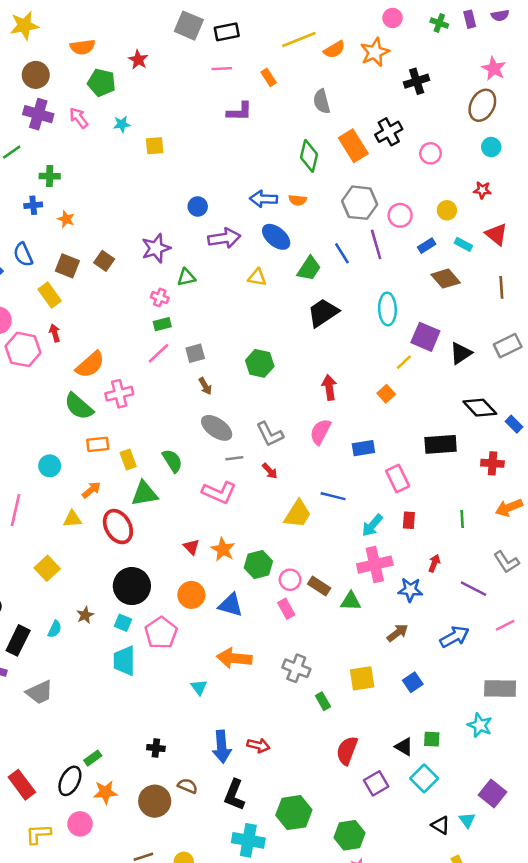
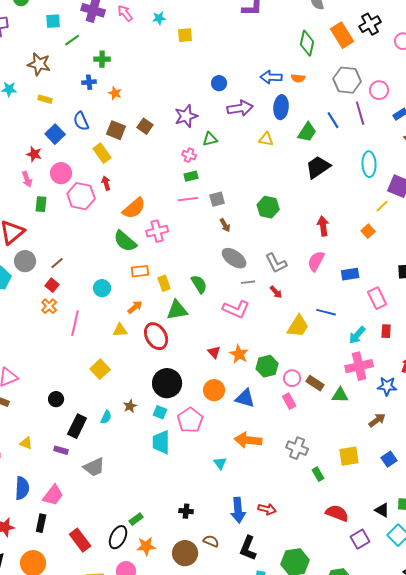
blue ellipse: (276, 237) -> (281, 107), turned 55
pink line: (158, 353) -> (188, 199), turned 36
red semicircle: (347, 751) -> (337, 513), turned 90

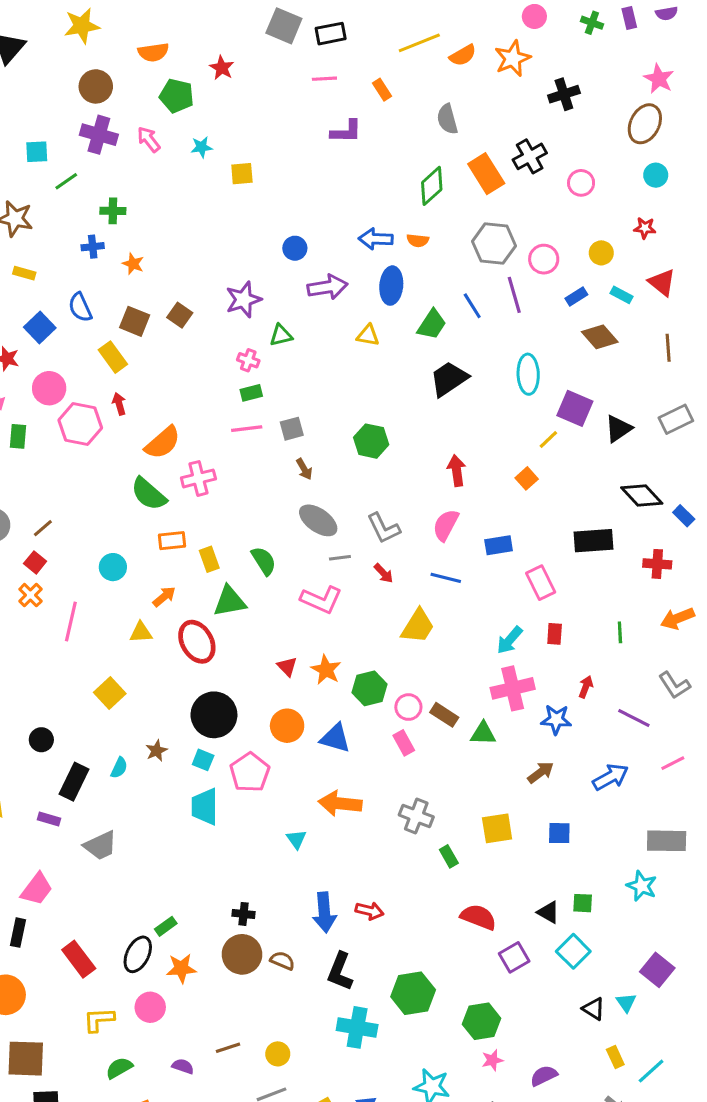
green diamond: (307, 43) -> (432, 186), turned 35
blue line: (326, 312) -> (446, 578), moved
blue square: (389, 459) -> (559, 833), turned 35
brown circle: (185, 553) -> (242, 954), moved

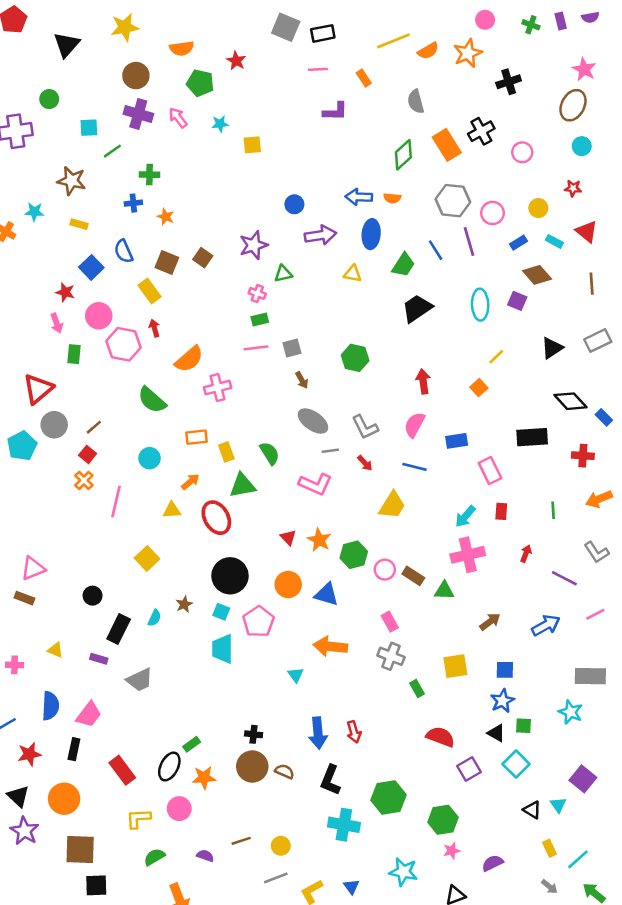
purple square: (575, 408) -> (517, 301), moved, size x0.7
green semicircle: (149, 494) -> (152, 400), moved
blue star: (556, 719) -> (502, 701), moved, turned -30
pink rectangle: (404, 743) -> (390, 622), moved
red arrow: (370, 911) -> (354, 732), turned 60

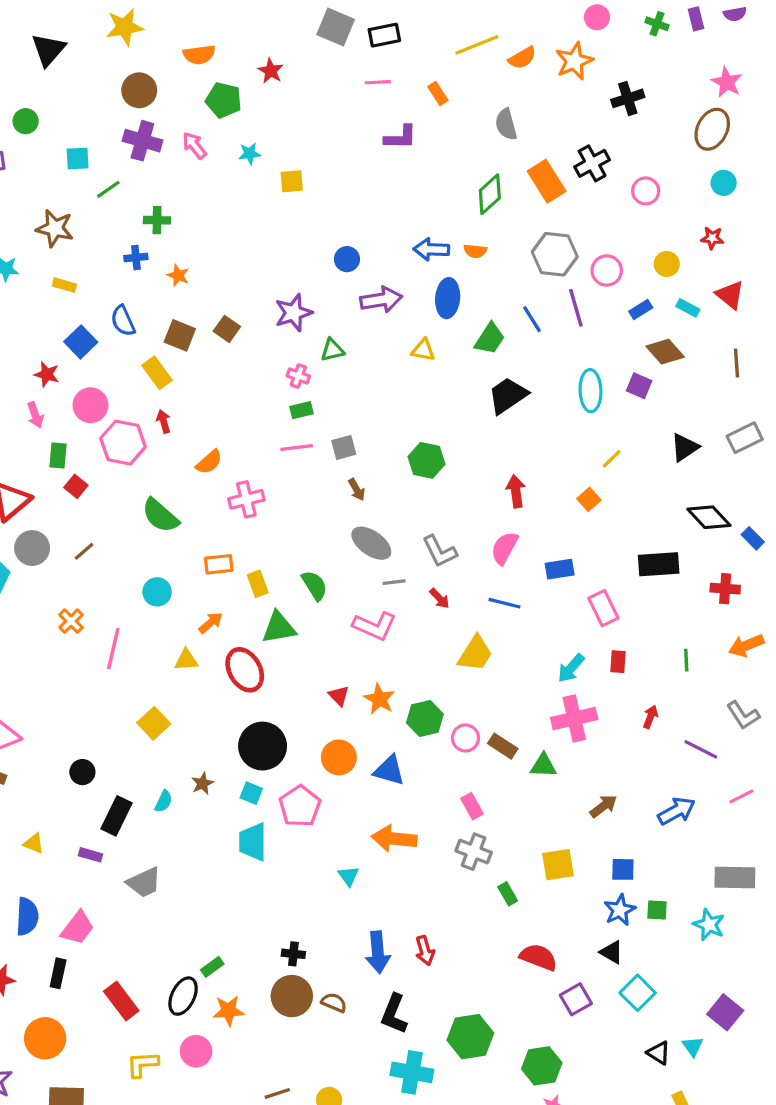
orange semicircle: (189, 359) -> (209, 462), size x0.7
red square: (88, 454) -> (76, 486), moved
green square: (523, 726) -> (657, 910), moved

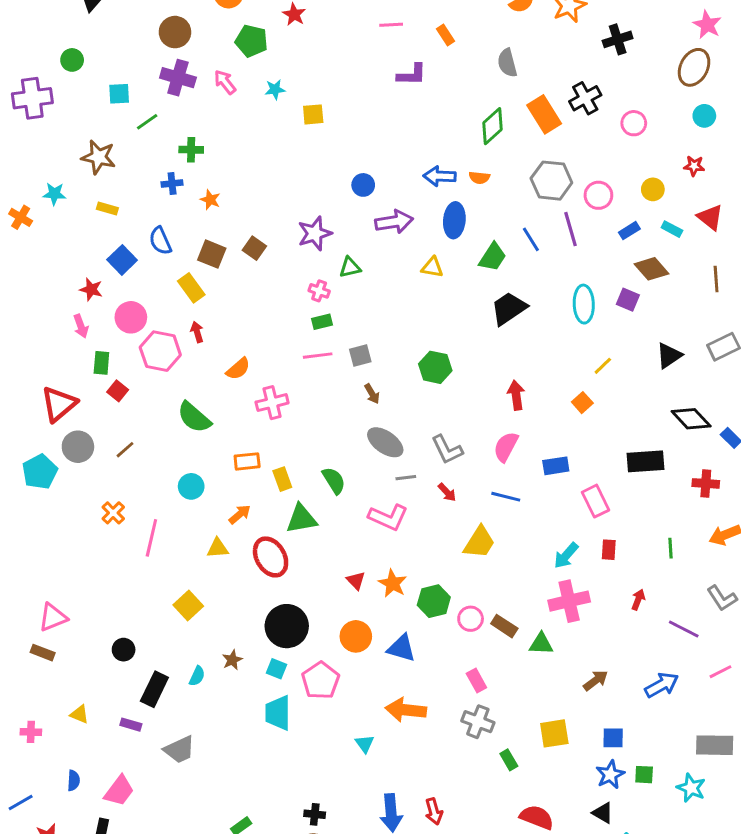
blue semicircle: (27, 917) -> (74, 780), size x0.6

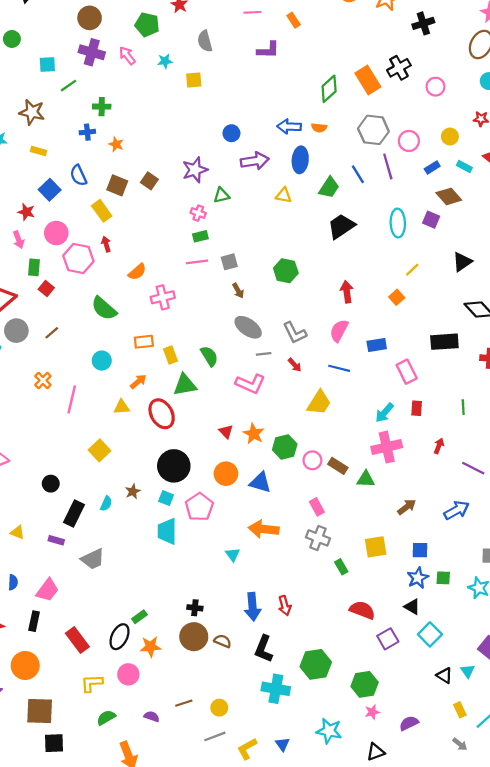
gray semicircle: (507, 63) -> (205, 41), moved

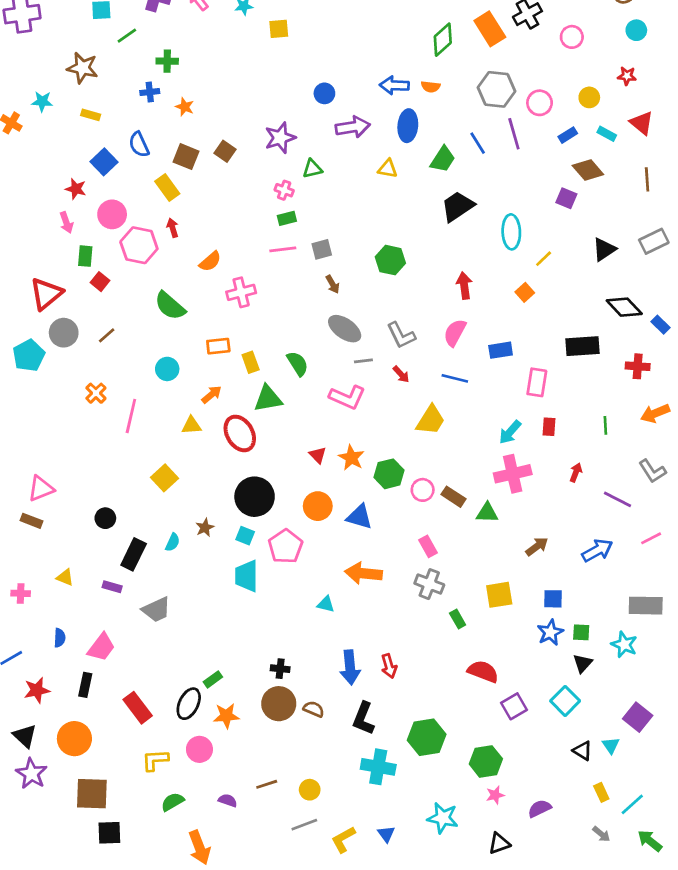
cyan ellipse: (398, 223) -> (511, 232), moved
pink rectangle: (407, 372) -> (537, 382), turned 35
cyan triangle: (233, 555) -> (326, 604), turned -40
black triangle: (412, 607) -> (583, 663), moved, turned 42

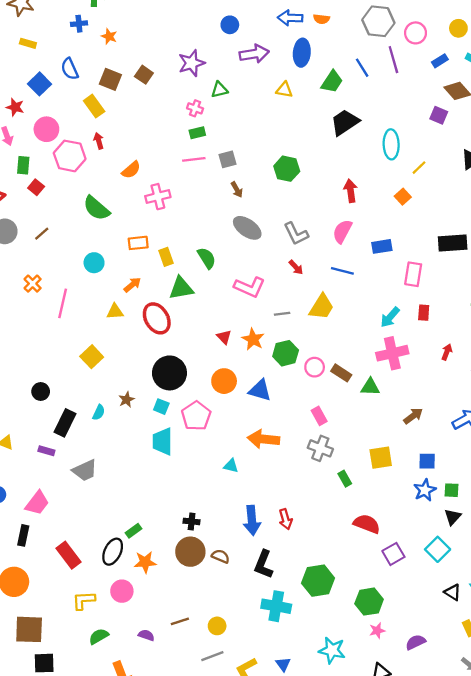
gray line: (363, 361) -> (282, 314), moved

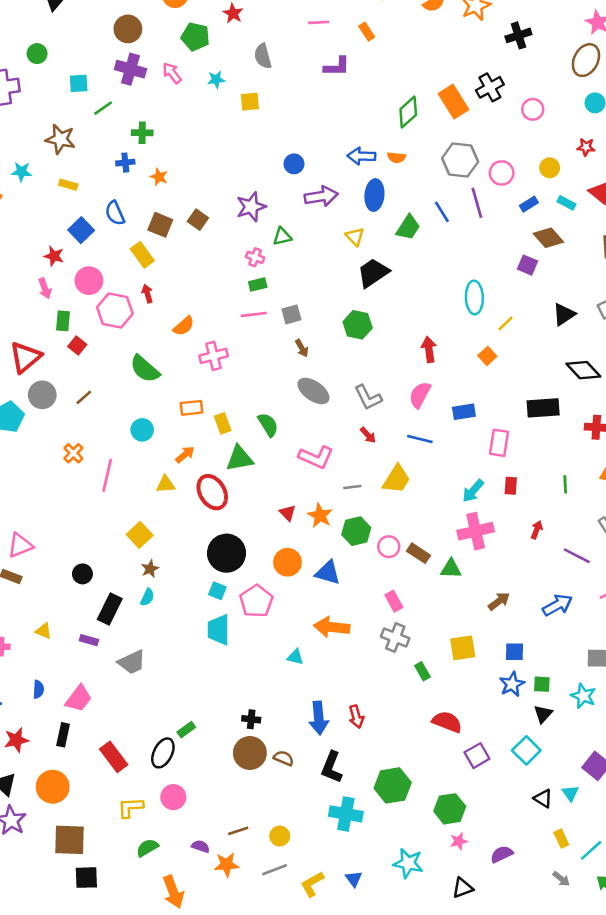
yellow triangle: (284, 90) -> (355, 237), turned 36
black trapezoid: (345, 122) -> (373, 273), moved
brown star: (127, 400) -> (150, 569), moved
orange star: (145, 562) -> (227, 865), moved

